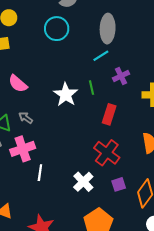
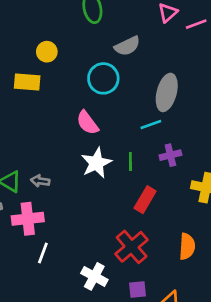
pink semicircle: (18, 84) -> (87, 123), moved
gray arrow: (26, 118) -> (40, 181), turned -40
white cross: (83, 182) -> (94, 276), turned -30

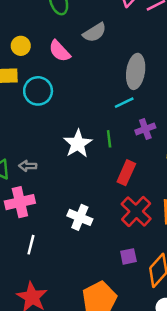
cyan circle: (103, 78) -> (38, 91), moved
pink semicircle: (87, 123) -> (59, 51), moved
red cross: (132, 247) -> (136, 211), moved
white line: (43, 253) -> (31, 245), moved
white cross: (94, 276) -> (80, 217), moved

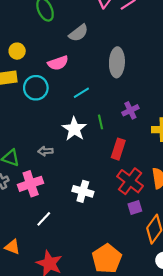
pink semicircle: (59, 51) -> (58, 63), moved, turned -60
cyan line: (124, 103) -> (81, 93), moved
gray arrow: (28, 166) -> (45, 151), moved
white line: (31, 245) -> (44, 219), turned 35
purple square: (128, 256) -> (135, 208), moved

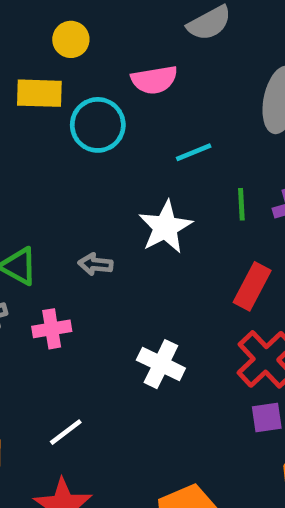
green line: (100, 122) -> (241, 204), moved
pink cross: (31, 184) -> (52, 329), size x0.7
white line: (44, 219) -> (66, 432), moved

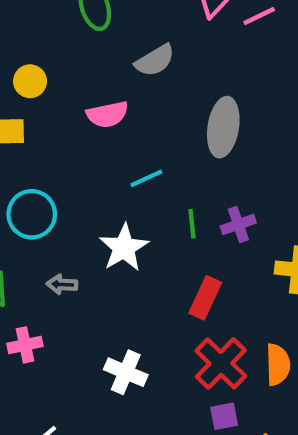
cyan circle: (98, 125) -> (32, 214), moved

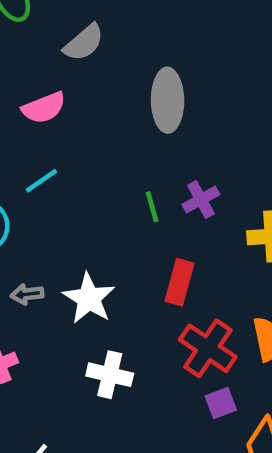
cyan line: (146, 178) -> (41, 181), moved
white star: (124, 248) -> (89, 298), moved

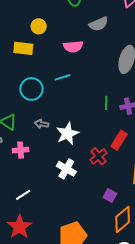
red rectangle: (180, 282) -> (119, 140), moved
red cross: (208, 348) -> (98, 156), moved, size x0.7
purple square: (221, 403) -> (110, 195), turned 32

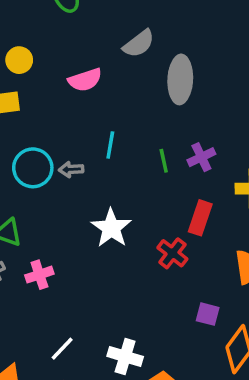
gray semicircle: (99, 24) -> (139, 44), moved
cyan line: (62, 77) -> (110, 145), moved, turned -49
gray arrow: (42, 124) -> (71, 169), moved
white cross: (66, 169) -> (125, 356), moved

